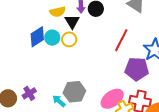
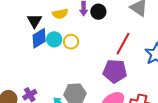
black triangle: (72, 22) -> (35, 21), moved
purple pentagon: (137, 69) -> (115, 71), moved

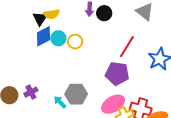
yellow semicircle: (60, 14) -> (52, 14), moved

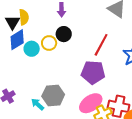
black circle: (104, 13) -> (64, 34), moved
yellow semicircle: (52, 14) -> (24, 17), turned -84
cyan circle: (58, 38) -> (32, 49), moved

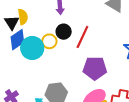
red line: (101, 45) -> (82, 37), moved
cyan circle: (32, 49) -> (32, 48), size x1.5

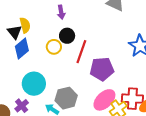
red line: (82, 37) -> (81, 52), moved
cyan circle: (32, 48) -> (34, 84), moved

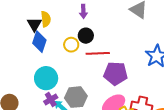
blue diamond: (22, 48) -> (39, 42), turned -40
red line: (81, 52) -> (98, 53), turned 60
purple cross: (22, 106) -> (51, 99), moved

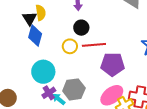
yellow circle: (71, 45) -> (70, 46), moved

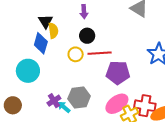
yellow semicircle: (41, 13) -> (53, 31), moved
black triangle: (30, 18) -> (46, 21), moved
cyan circle: (43, 72) -> (28, 71), moved

